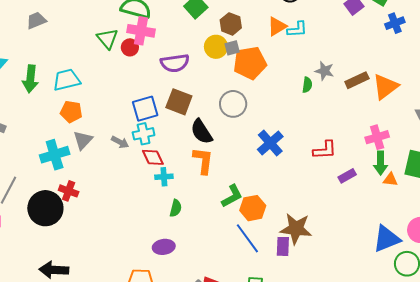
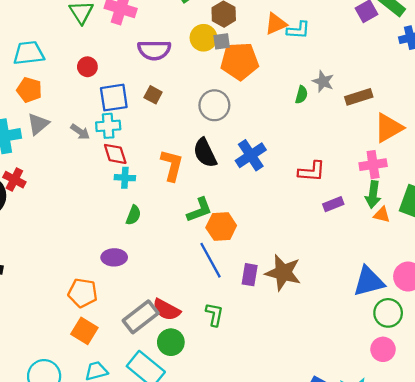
red circle: (130, 47) -> (87, 67), moved
orange triangle: (385, 87) -> (389, 128), moved
brown square: (179, 102) -> (153, 95), size x0.6
black semicircle: (202, 132) -> (205, 153), moved
brown star: (296, 229) -> (283, 273), moved

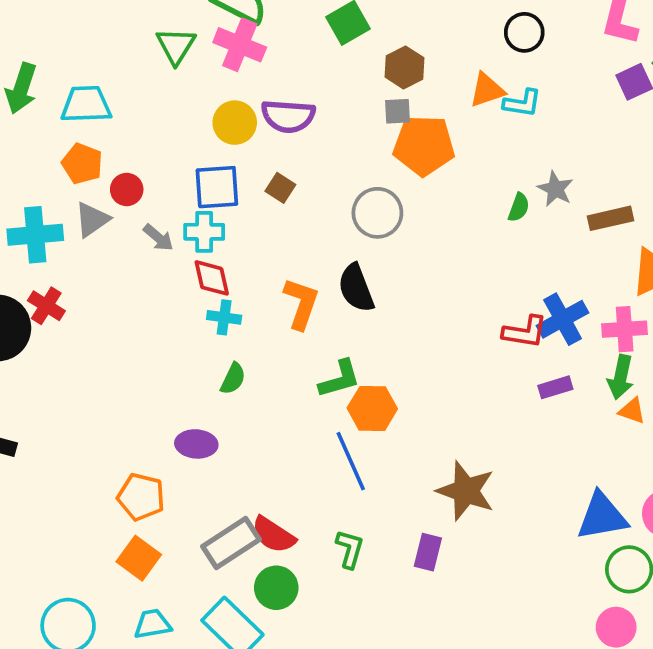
yellow circle: (203, 38) -> (235, 123), moved
red circle: (87, 67) -> (127, 189), moved
blue cross: (251, 155) -> (563, 319), moved
purple rectangle: (250, 275) -> (428, 552), moved

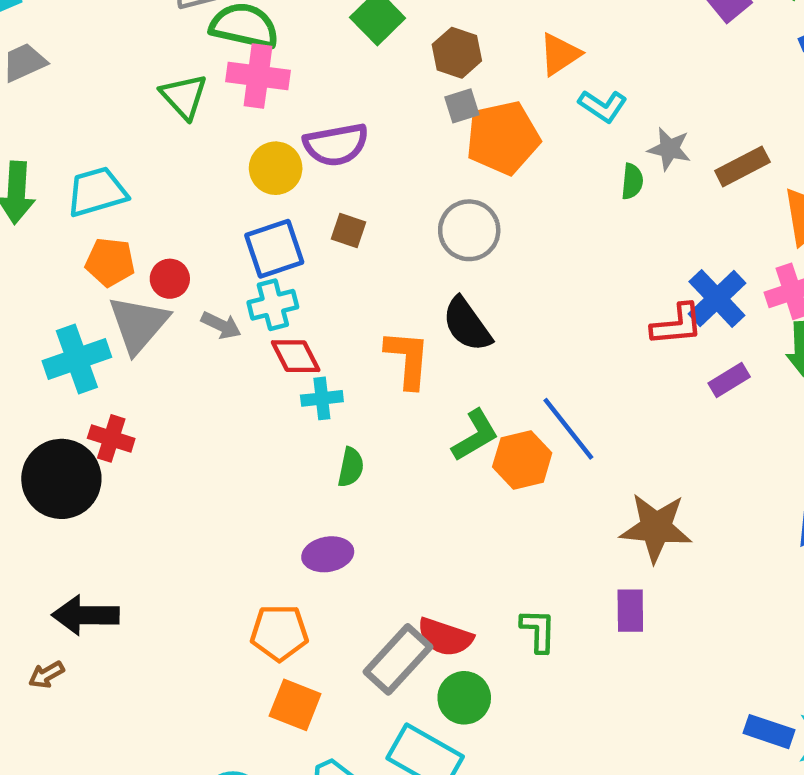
cyan L-shape: (522, 103) -> (603, 106), moved, turned 39
gray triangle: (92, 219) -> (138, 324), size x1.4
blue line: (351, 461) -> (568, 429), moved

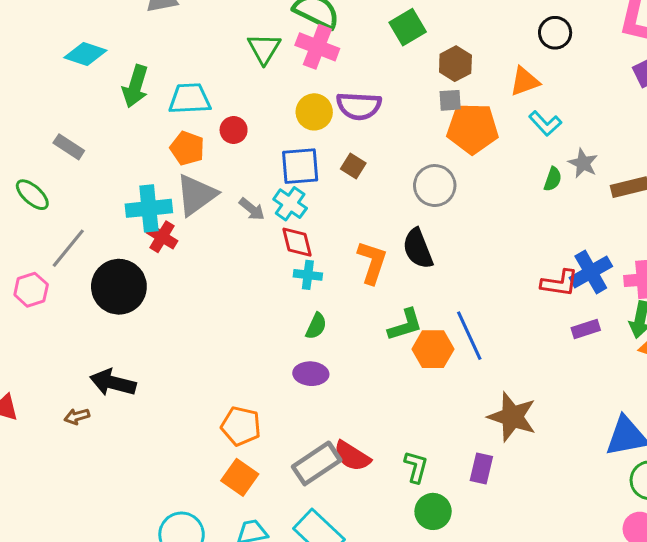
red circle: (170, 279) -> (234, 130), moved
cyan cross: (273, 305) -> (290, 204), turned 36
red cross: (111, 438) -> (162, 237), moved
purple ellipse: (328, 554) -> (311, 374), moved
green circle: (464, 698) -> (433, 511), moved

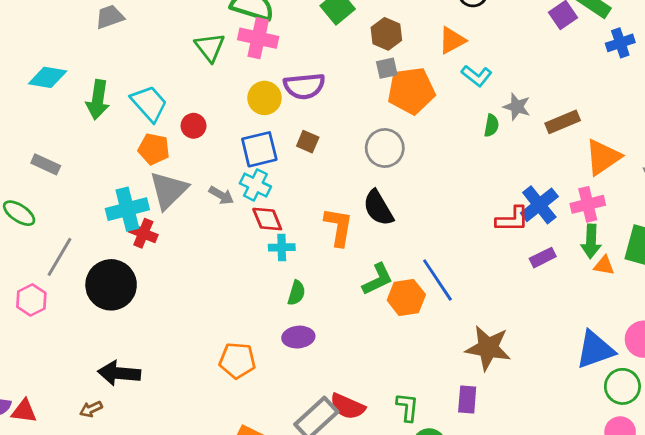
cyan trapezoid: (190, 99) -> (149, 103), turned 60
orange pentagon: (241, 426) -> (237, 361), moved

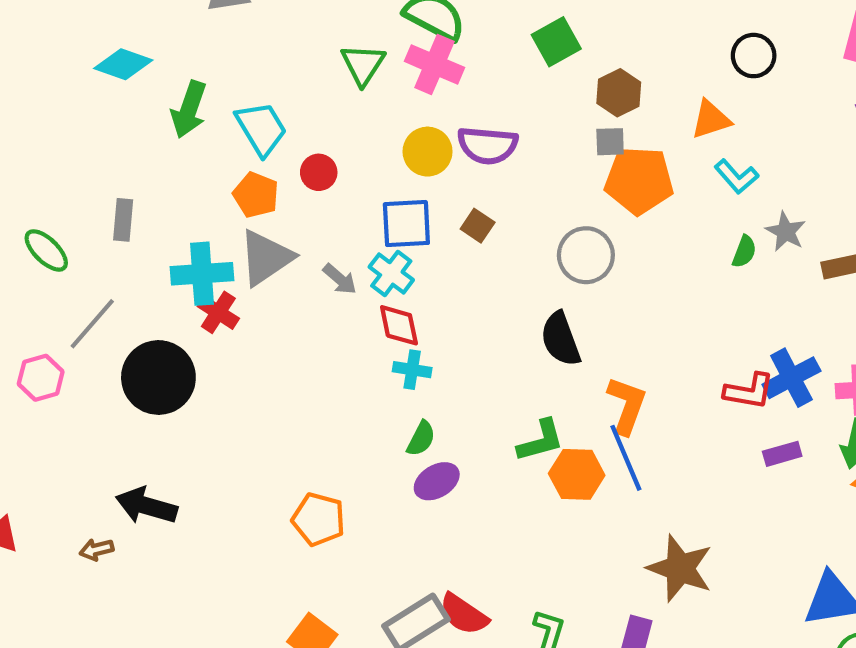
gray rectangle: (46, 164) -> (123, 220), moved, turned 60
orange L-shape: (339, 227) -> (627, 405), moved
purple ellipse: (298, 337) -> (437, 481), moved, turned -36

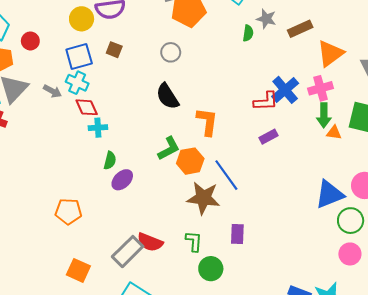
gray circle: (586, 255) -> (171, 52), size x0.7
purple rectangle: (782, 454) -> (268, 137), moved
blue line: (626, 458) -> (226, 175), moved
brown star: (680, 568) -> (203, 198), moved

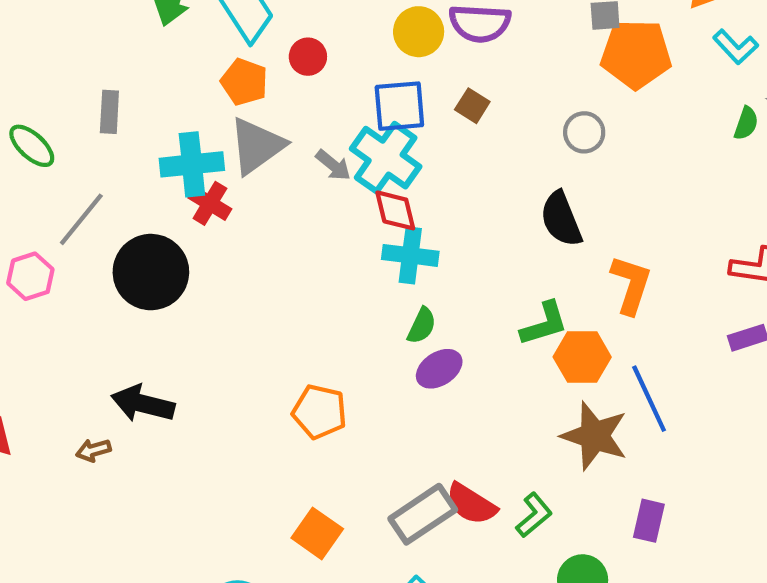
cyan cross: (77, 83) -> (386, 158), size x1.5
cyan cross: (98, 128) -> (410, 255), size x1.4
green L-shape: (194, 241) -> (534, 515), moved, turned 35

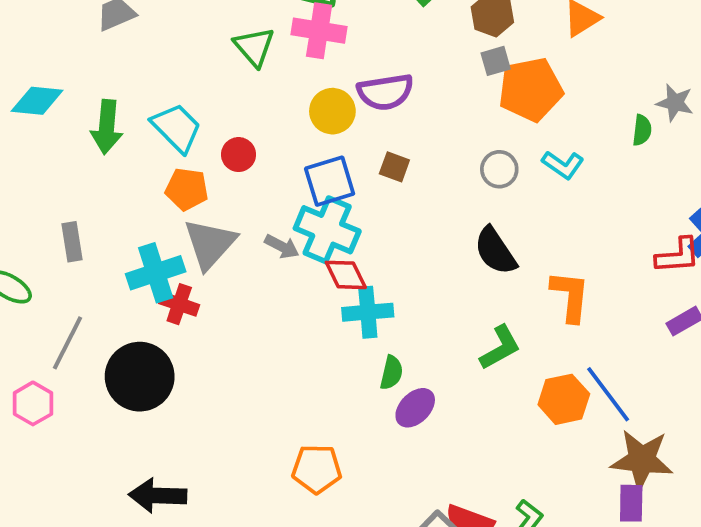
cyan L-shape: (736, 47) -> (563, 165), moved
orange hexagon: (582, 357) -> (564, 399), moved
brown star: (595, 436) -> (642, 460), moved

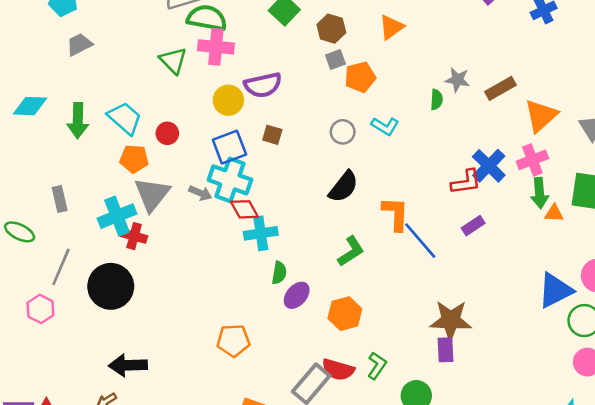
orange pentagon: (531, 90) -> (360, 77), size x0.7
black semicircle: (495, 251) -> (344, 187), turned -104
blue line: (608, 394) -> (420, 241), moved
orange hexagon: (564, 399) -> (345, 314), moved

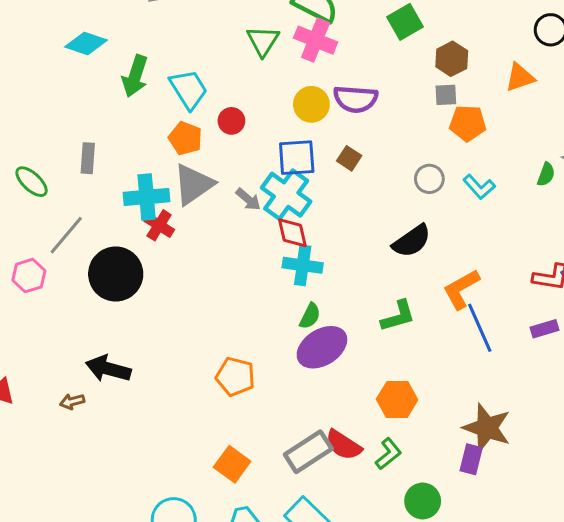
orange L-shape: (396, 214) -> (461, 289), turned -138
purple ellipse: (297, 295) -> (322, 347), size x1.5
orange hexagon: (345, 314) -> (397, 399), moved

